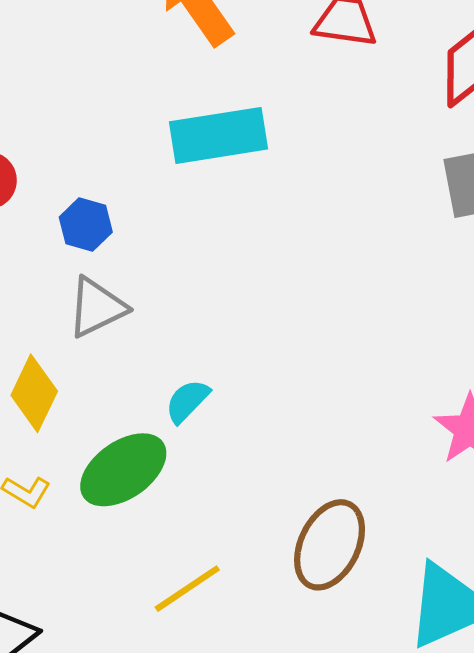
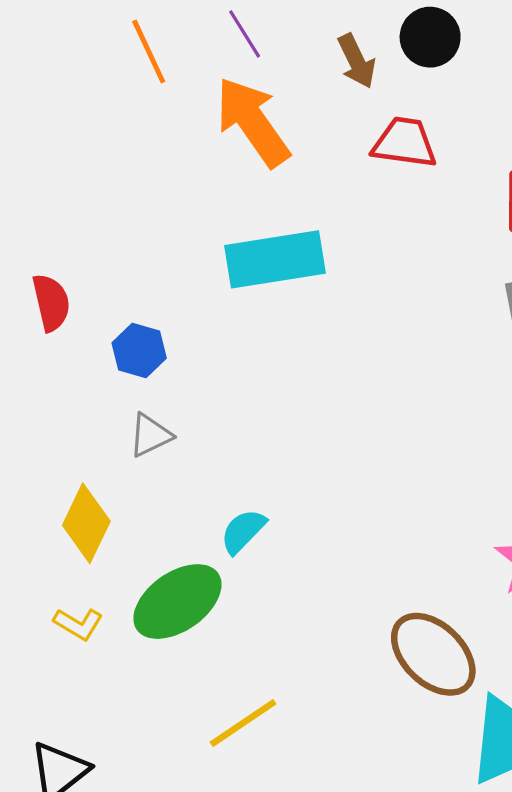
gray triangle: (97, 307) -> (150, 435), size x0.7
brown ellipse: (330, 545) -> (433, 654), moved, turned -72

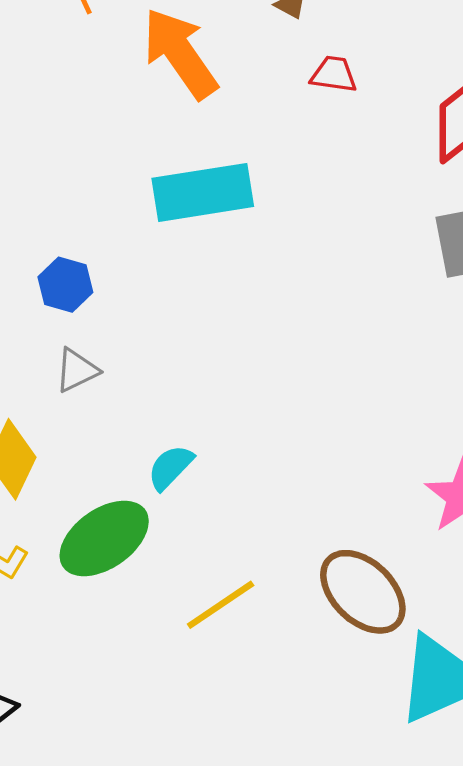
red trapezoid: (405, 143) -> (334, 74), size x0.7
yellow line: (243, 723) -> (221, 605), moved

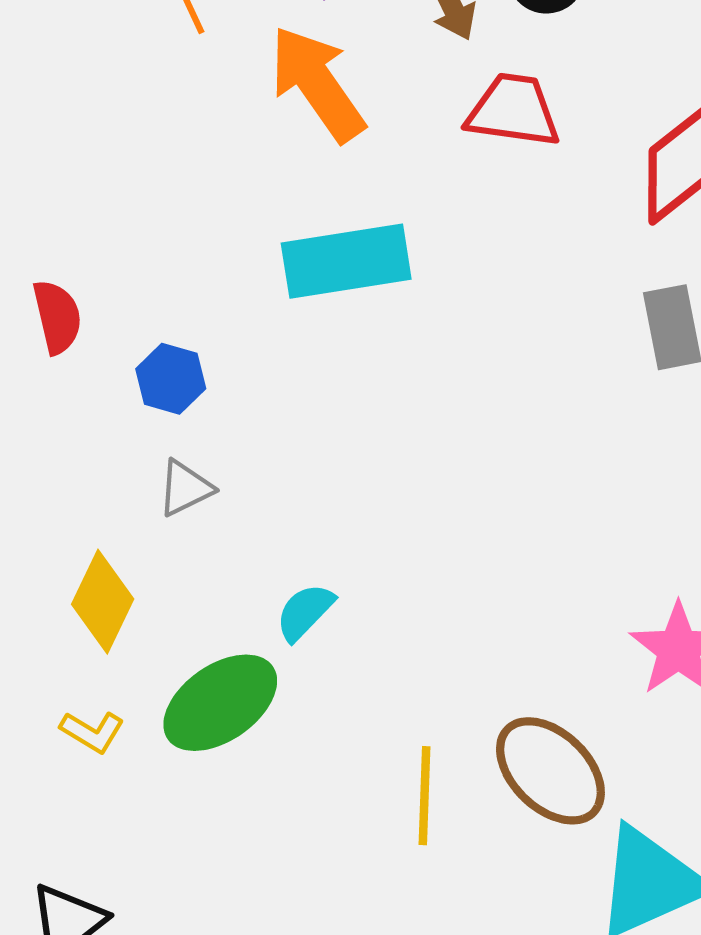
red trapezoid: (334, 74) -> (513, 110), size x1.6
yellow line: (221, 605) -> (425, 796), moved, turned -54

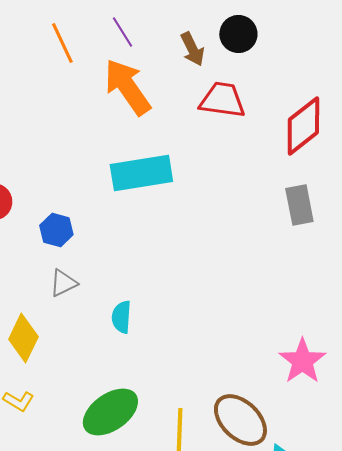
cyan semicircle: (305, 612) -> (121, 317), moved, turned -40
green ellipse: (220, 703) -> (110, 412), moved

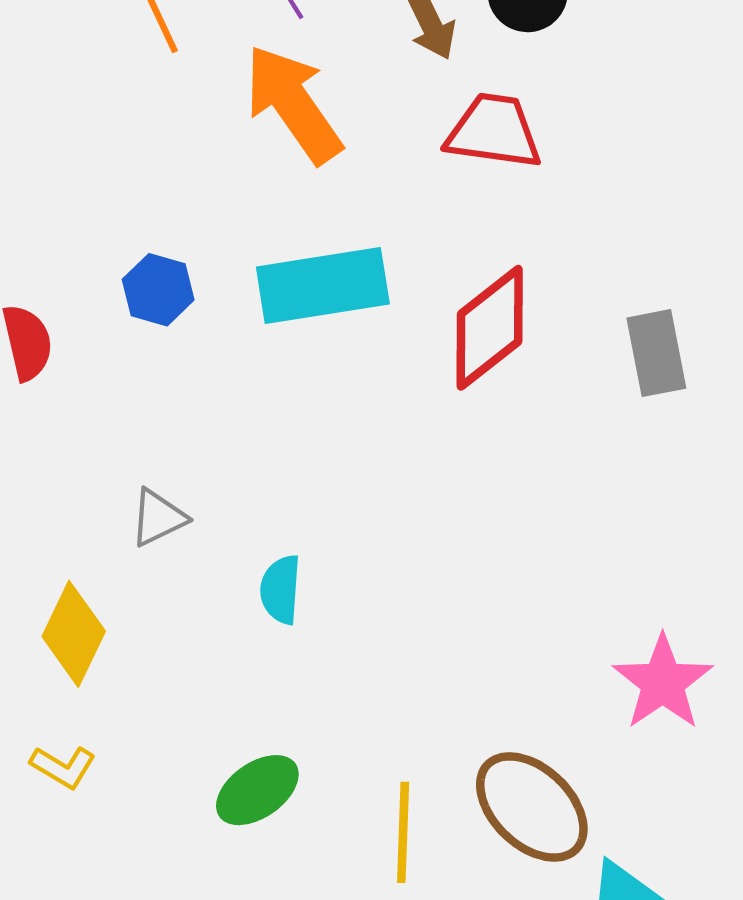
red diamond: (303, 126) -> (490, 328), moved
blue hexagon: (56, 230) -> (158, 290), moved
green ellipse: (110, 412) -> (257, 790), size x0.7

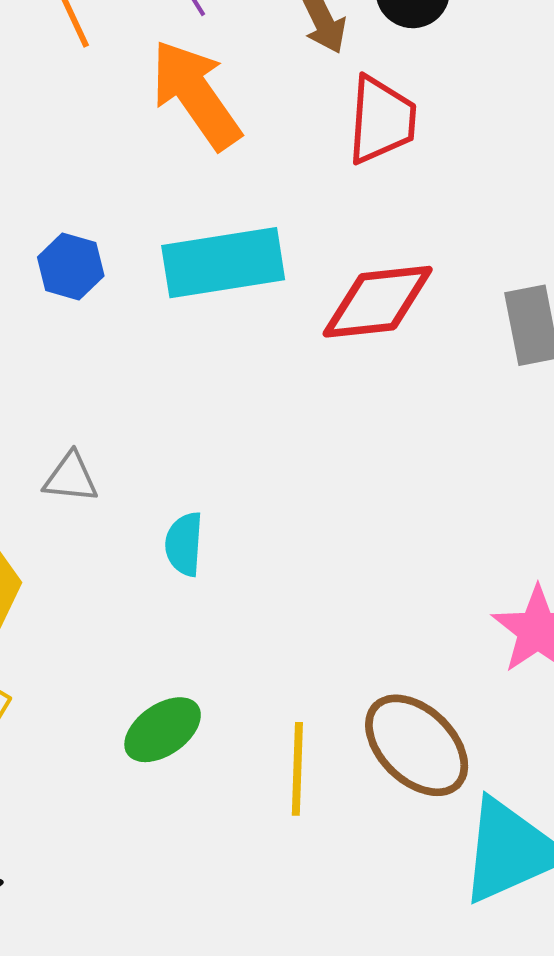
red trapezoid: (494, 131) -> (381, 120), turned 86
red diamond: (490, 328) -> (378, 302), turned 32
gray triangle: (158, 518) -> (71, 478), turned 32

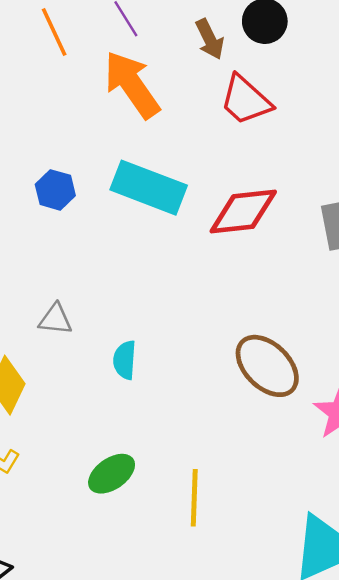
red trapezoid: (381, 120) -> (246, 100), turned 128
cyan rectangle: (223, 263) -> (149, 188), turned 30
brown ellipse: (417, 745) -> (267, 366), moved

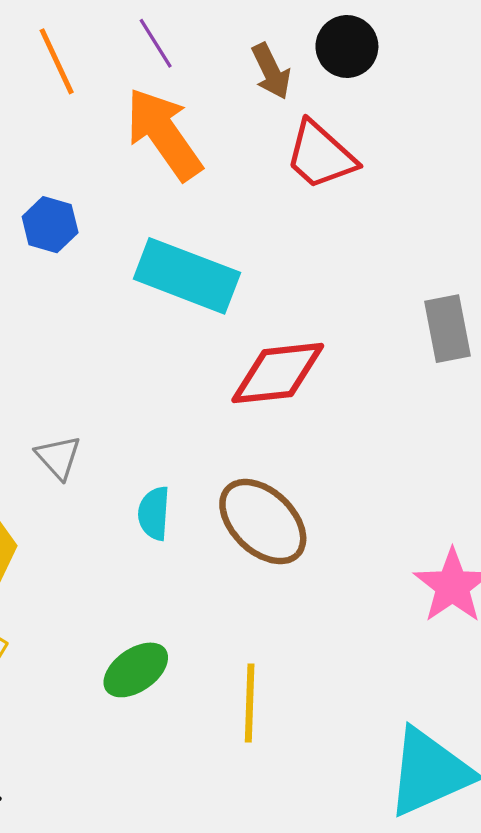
blue hexagon: (55, 190) -> (50, 225), moved
red diamond: (243, 212) -> (278, 373), moved
gray triangle: (55, 319) -> (58, 457), turned 42
brown ellipse: (267, 366) -> (263, 522), moved

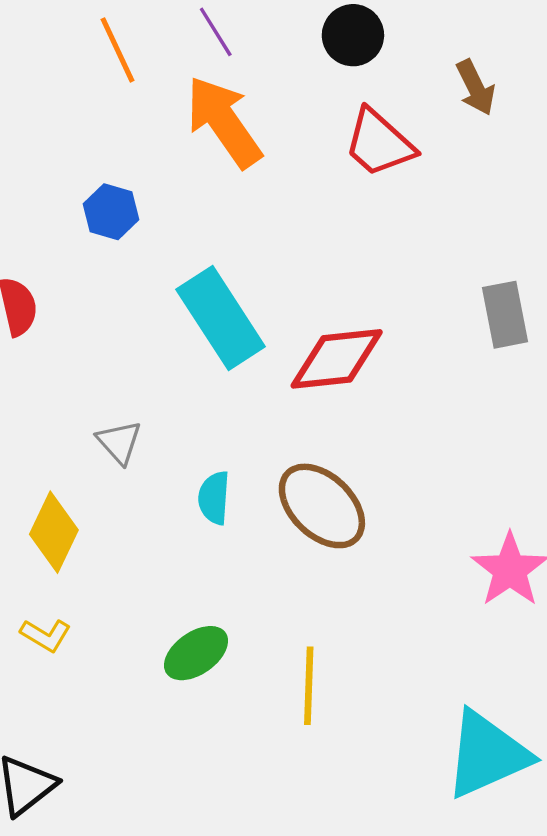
black circle: (347, 46) -> (353, 35), moved
brown arrow: (271, 71) -> (476, 87), moved
cyan rectangle: (187, 276) -> (221, 318), moved, turned 36

